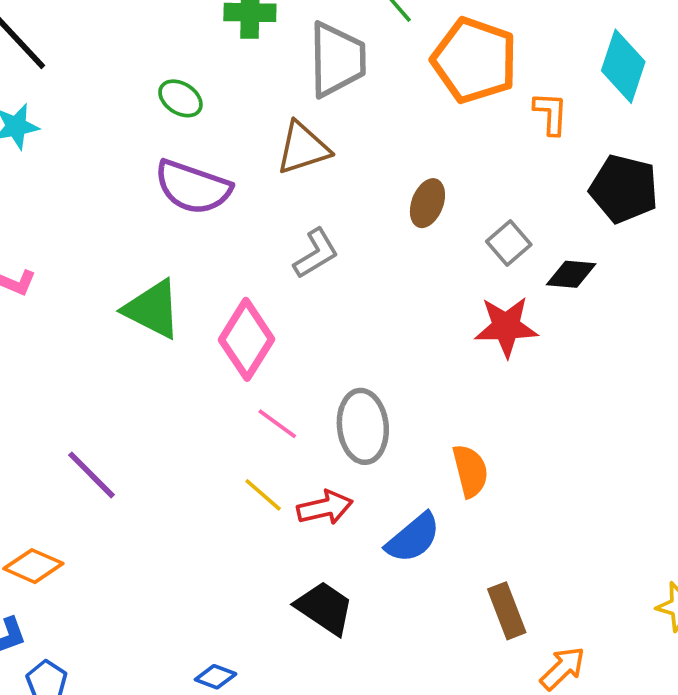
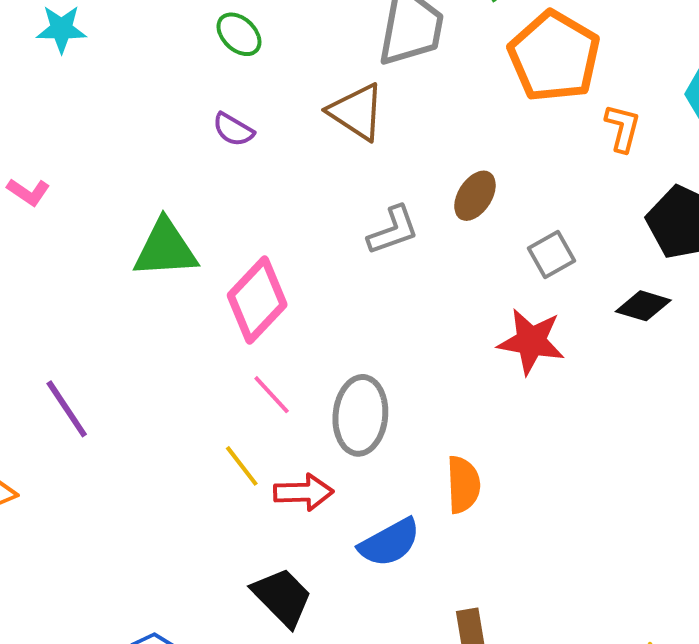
brown triangle: (303, 148) -> (357, 112), turned 40
purple semicircle: (193, 187) -> (233, 130), size x0.5
gray L-shape: (316, 253) -> (393, 230), moved
black diamond: (571, 274) -> (643, 306), moved
green triangle: (153, 309) -> (165, 249), turned -42

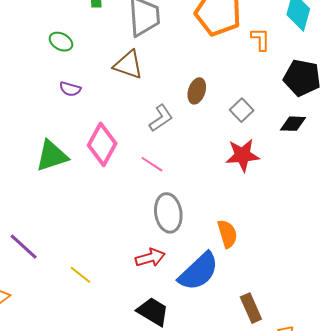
pink diamond: (257, 300) -> (102, 144), moved
pink line: (272, 395) -> (152, 164), moved
yellow line: (242, 466) -> (80, 275), moved
blue semicircle: (389, 543) -> (199, 271), size x1.4

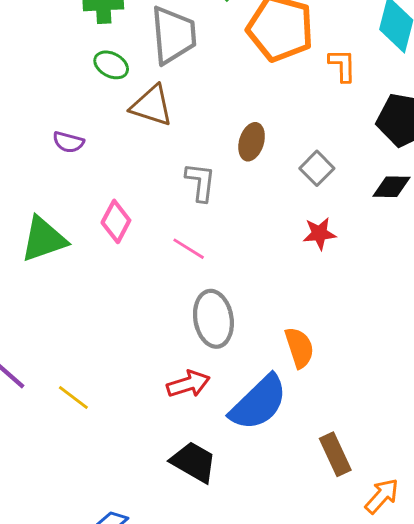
green ellipse: (61, 42) -> (111, 65), moved
gray L-shape: (161, 118) -> (201, 182), turned -48
pink diamond: (102, 144) -> (116, 221), size x0.7
red star: (243, 155) -> (319, 234), size x0.7
yellow line: (80, 275) -> (73, 398), moved

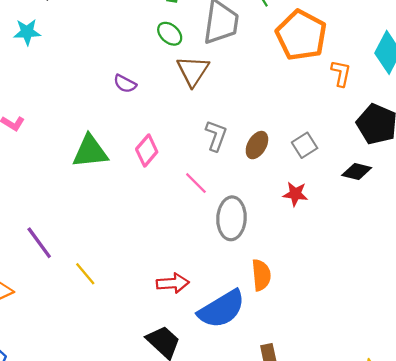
brown triangle: (152, 106) -> (193, 71), turned 32
brown ellipse: (252, 142) -> (257, 145), moved
gray ellipse: (213, 319) -> (231, 218), moved

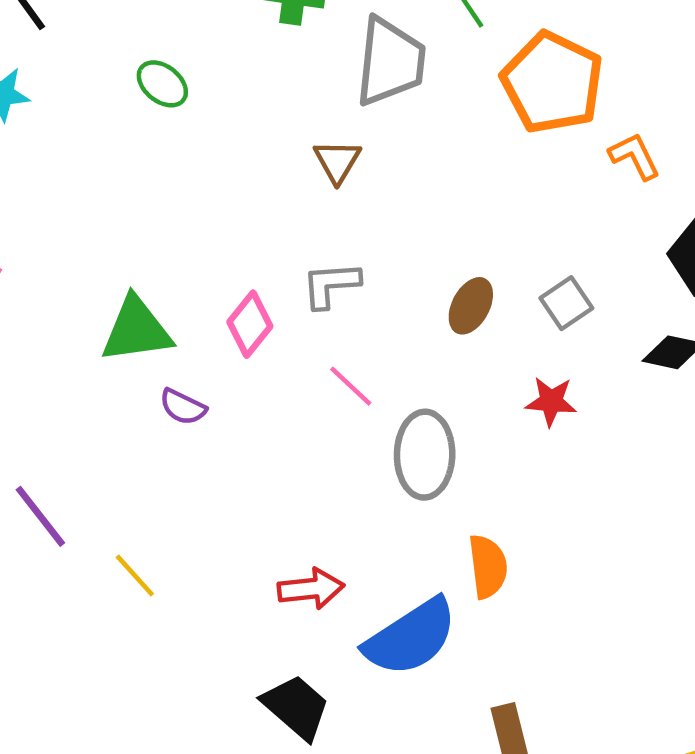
green ellipse: (170, 34) -> (162, 84), moved
brown triangle: (193, 71) -> (337, 161), size x0.7
orange L-shape: (341, 73) -> (635, 156), turned -36
purple semicircle: (125, 84) -> (183, 407), moved
gray L-shape: (216, 136) -> (331, 285), moved, turned -112

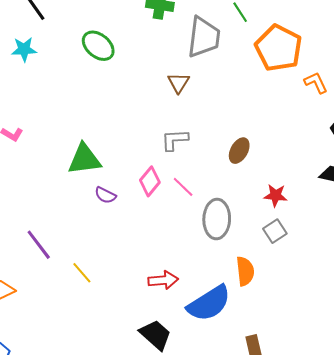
green ellipse: (162, 84) -> (98, 46), size x1.4
gray square: (566, 303) -> (275, 231), moved
pink diamond: (250, 324) -> (150, 181), moved

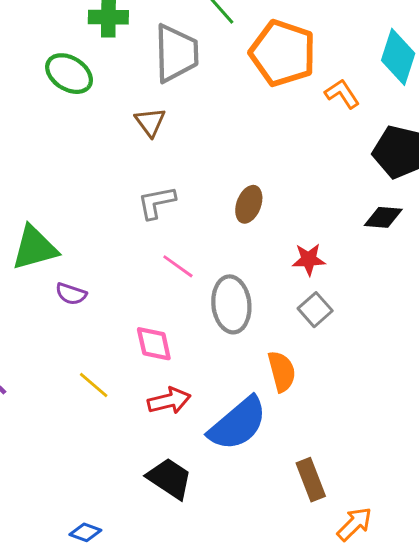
green ellipse: (98, 46) -> (69, 74), moved
pink diamond: (150, 181) -> (154, 344), moved, turned -44
yellow line: (82, 273) -> (94, 385), moved

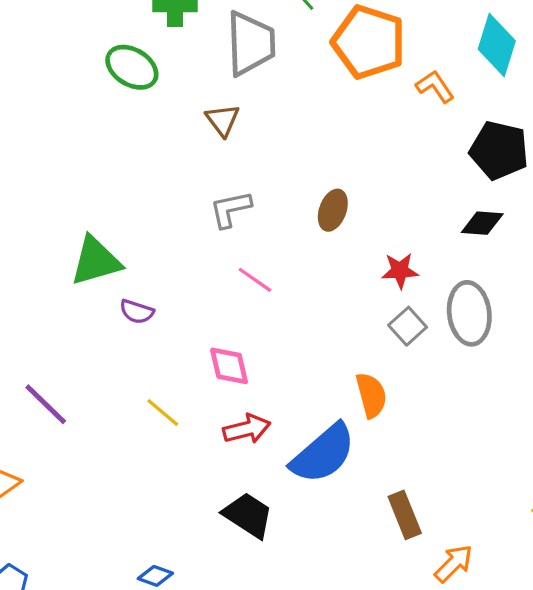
gray ellipse: (231, 304) -> (469, 313), moved

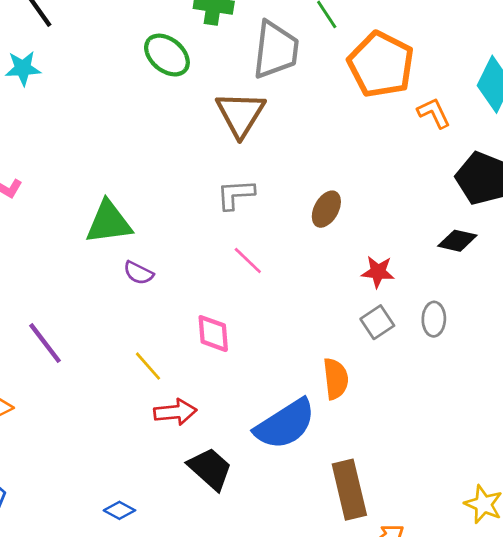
brown triangle: (223, 120) -> (240, 114), size x1.6
gray ellipse: (469, 313) -> (434, 319), size x0.6
red arrow: (247, 429) -> (175, 412), moved
brown rectangle: (405, 515) -> (349, 490), size x1.4

